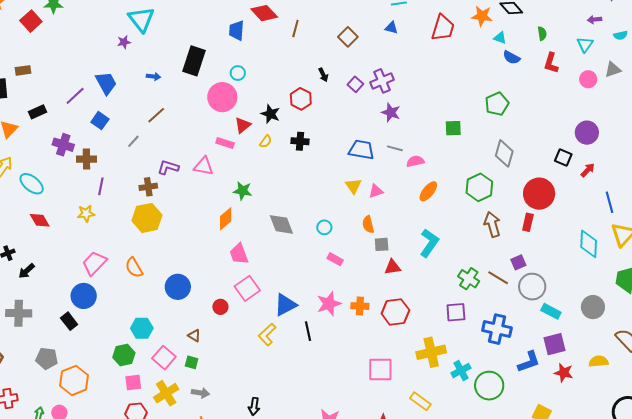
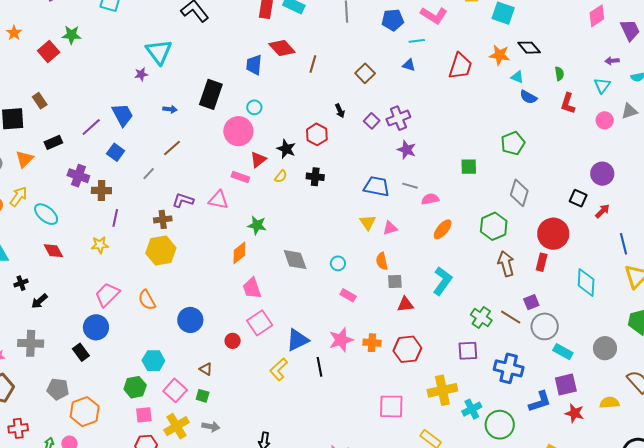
brown rectangle: (23, 70) -> (40, 101), turned 63
cyan diamond: (589, 244) -> (586, 282), moved

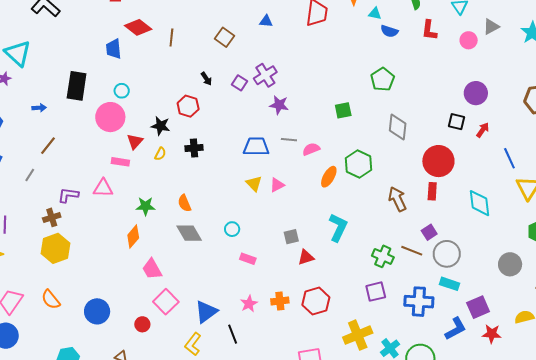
green hexagon: (494, 226) -> (359, 164), moved
orange semicircle: (382, 261) -> (184, 203), moved
pink star: (341, 340) -> (249, 304), size x0.7
cyan rectangle: (563, 352) -> (449, 284), moved

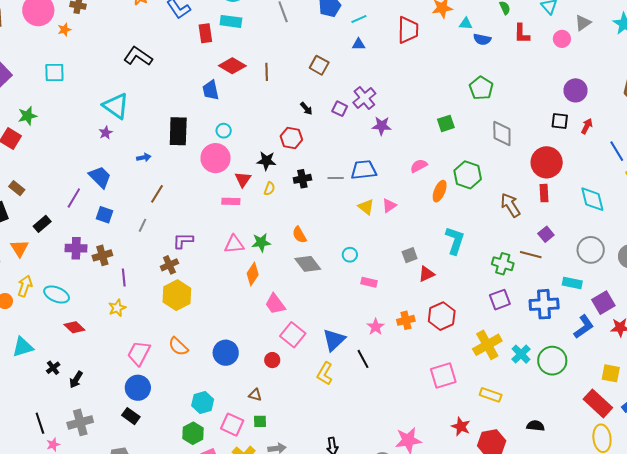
gray line: (289, 140) -> (336, 178), moved
pink triangle: (103, 188) -> (234, 244), moved
gray circle: (447, 254) -> (591, 250), moved

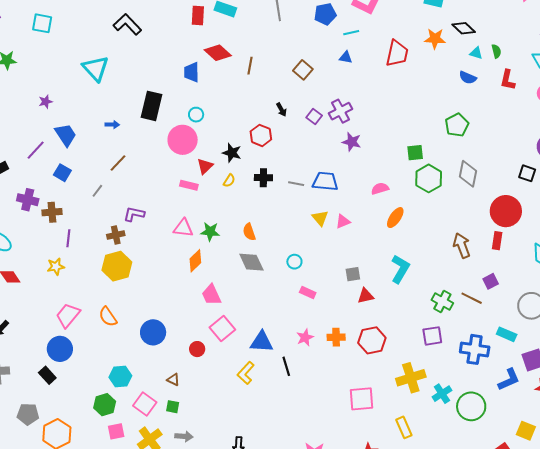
cyan triangle: (466, 24) -> (476, 53), moved
purple star: (106, 133) -> (46, 102), moved
green hexagon: (468, 175) -> (429, 178), moved
blue triangle: (334, 340) -> (262, 342), turned 35
yellow rectangle: (491, 395) -> (404, 427), turned 35

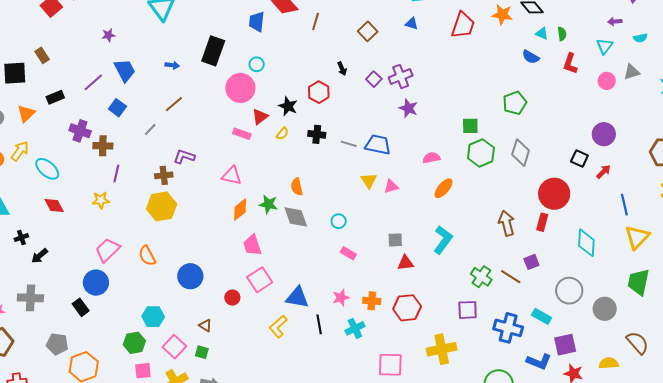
green star: (210, 232) -> (268, 204), moved
blue L-shape: (509, 380) -> (539, 362), turned 40
cyan cross: (442, 394) -> (355, 328), moved

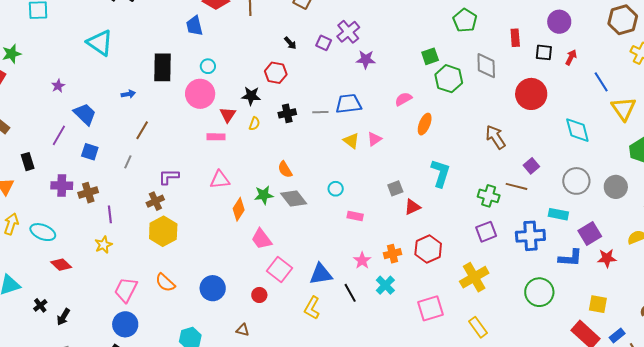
black rectangle: (55, 97) -> (28, 162), turned -66
red rectangle: (542, 222) -> (515, 38), moved

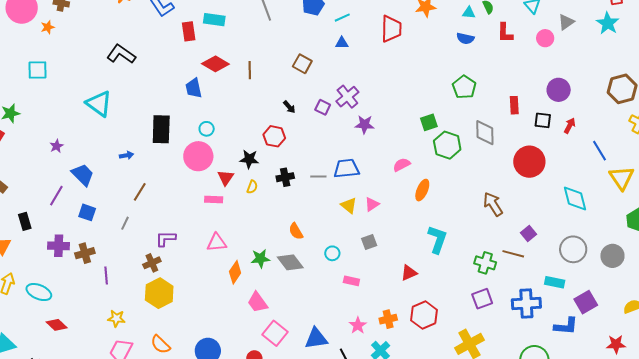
orange semicircle: (285, 169) -> (296, 231), moved
gray square: (395, 188) -> (369, 242), moved
yellow star: (104, 245) -> (116, 318), moved, turned 30
red star: (607, 258) -> (616, 344), moved

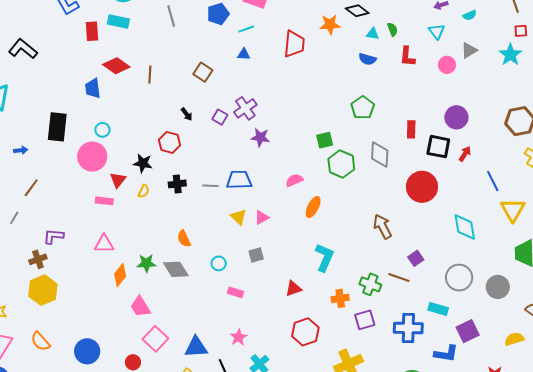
black square: (543, 120) -> (438, 147), size x1.4
orange cross: (388, 319) -> (340, 298), moved

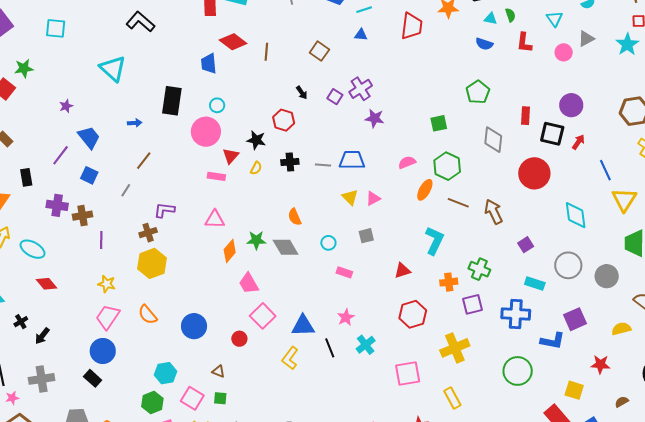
green hexagon: (341, 164) -> (447, 166), moved
brown line: (399, 278) -> (458, 203), moved
cyan rectangle: (438, 309) -> (535, 283), moved

